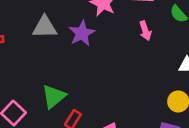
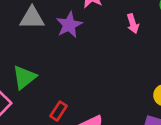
green triangle: (54, 96) -> (24, 77), moved

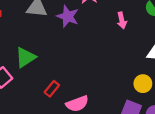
purple star: (69, 25) -> (68, 16), turned -30

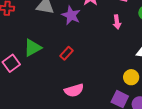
red rectangle: (52, 89) -> (67, 53), moved

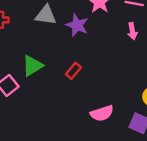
pink semicircle: (74, 90) -> (102, 113), moved

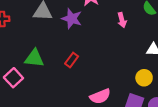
green triangle: (33, 66) -> (34, 58), turned 42

